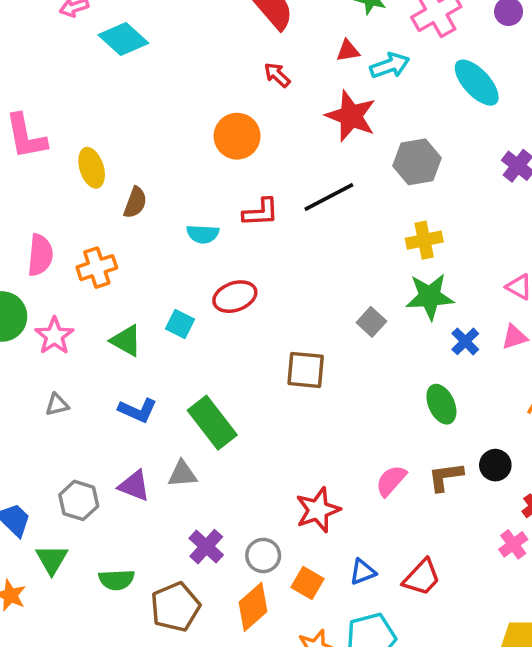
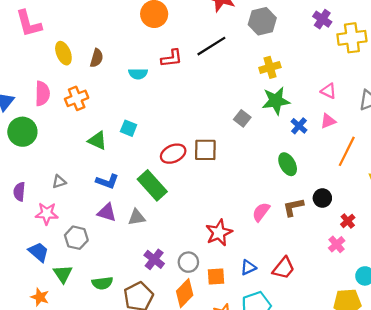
yellow ellipse: (92, 168) -> (63, 53), moved
red ellipse: (235, 297) -> (173, 154), moved
pink star: (54, 336) -> (47, 214), moved, turned -30
purple triangle: (134, 486) -> (107, 212), moved
orange square: (308, 583) -> (216, 277), turned -30

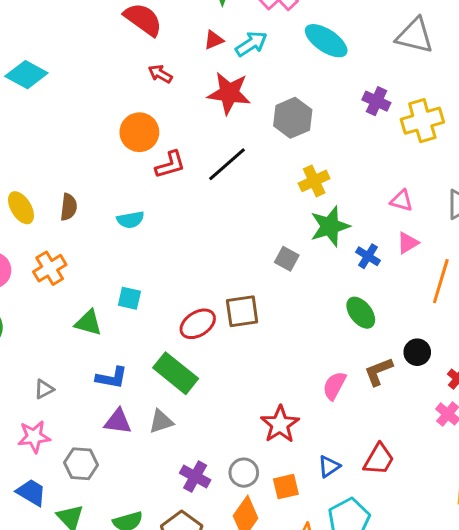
red L-shape: (172, 58) -> (170, 165), moved

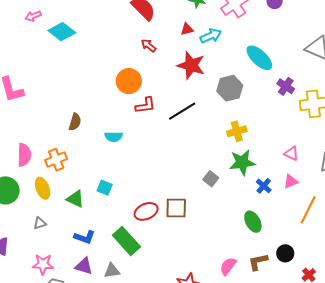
cyan ellipse: (326, 41) -> (259, 58), moved
yellow ellipse: (21, 208) -> (43, 188), moved
gray triangle: (44, 389) -> (40, 223), moved
pink star: (34, 437) -> (43, 264), moved

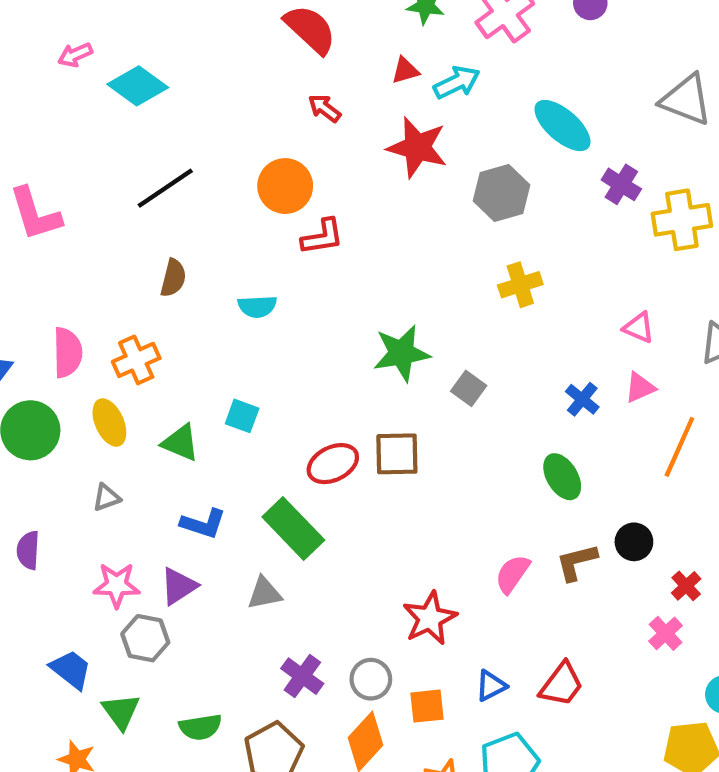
black line: (182, 111) -> (165, 188), moved
green star: (242, 162) -> (402, 353), moved
purple triangle: (84, 266) -> (179, 586), moved, turned -48

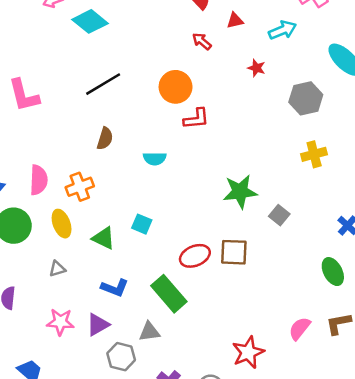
red triangle: (405, 70) -> (235, 21), moved
red star: (417, 147) -> (256, 68), size x0.5
gray hexagon: (145, 638) -> (121, 357), moved

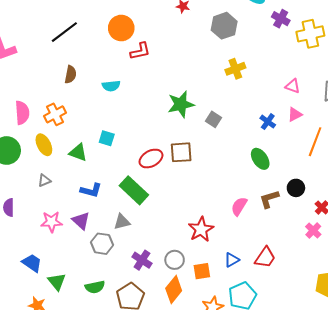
purple triangle: (98, 325) -> (81, 221), turned -42

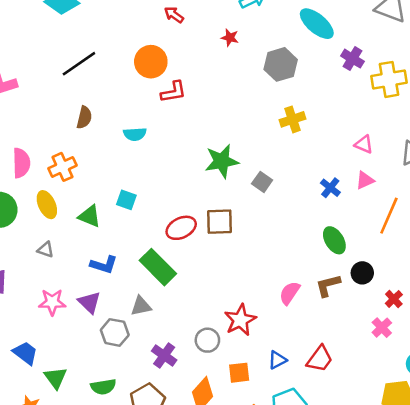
green ellipse: (260, 159) -> (334, 240), moved
gray triangle: (44, 180) -> (46, 250), turned 40
gray circle: (175, 260) -> (207, 340), moved

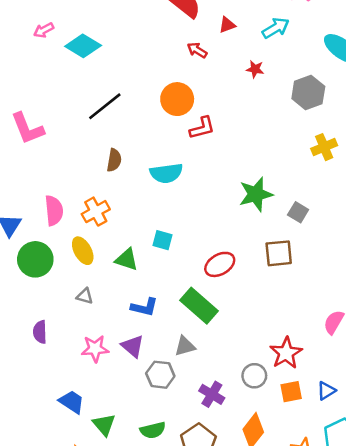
cyan semicircle: (135, 134) -> (166, 173), size x1.4
brown square: (220, 222) -> (279, 253), moved
orange square: (239, 373) -> (291, 392), moved

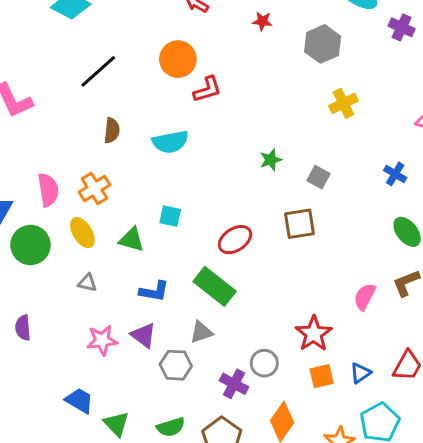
green star: (256, 194) -> (271, 160), size x0.6
purple semicircle: (40, 332) -> (23, 328), moved
gray circle: (254, 376) -> (264, 363), moved

